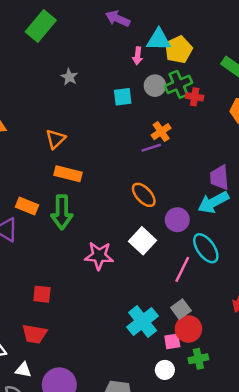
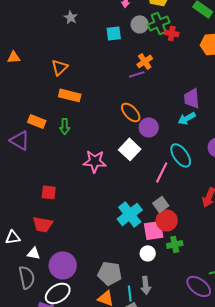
cyan arrow: (213, 202) -> (187, 118), size x0.7
green arrow: (62, 212) -> (65, 126), size x0.6
purple circle: (177, 220) -> (149, 127), moved
pink square: (172, 341) -> (154, 230), size x1.5

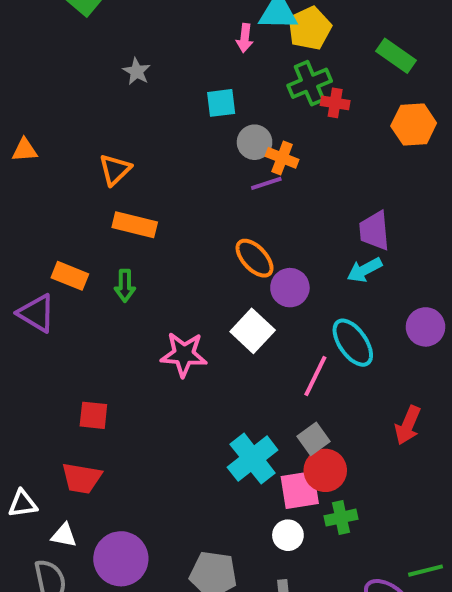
gray circle: (140, 24) -> (255, 142), moved
orange cross: (145, 61) -> (282, 158), turned -35

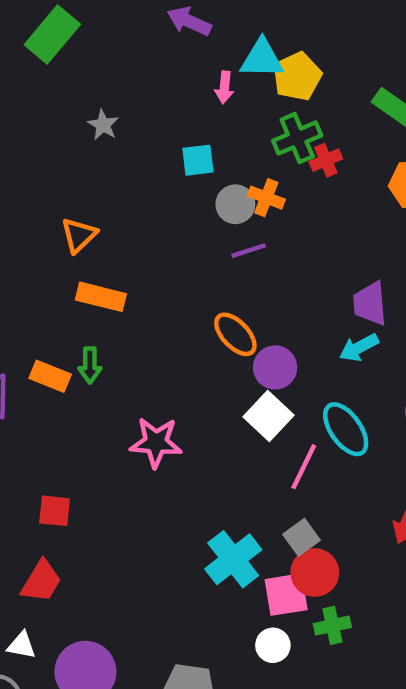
red cross: (335, 103) -> (326, 160), turned -32
orange cross: (282, 158) -> (266, 198), moved
orange rectangle: (70, 276) -> (50, 376), moved
white square: (253, 331) -> (268, 416), moved
red trapezoid: (82, 478) -> (41, 581), turned -69

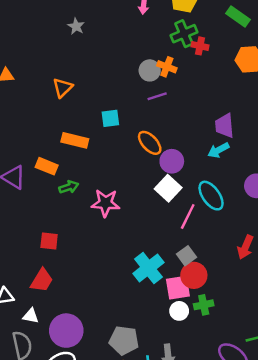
cyan square: (198, 160) -> (110, 118), moved
red cross: (326, 160) -> (200, 46), turned 35
orange rectangle: (101, 297) -> (75, 140), moved
green arrow: (90, 365) -> (69, 187), moved, turned -108
white circle: (273, 645) -> (179, 311), moved

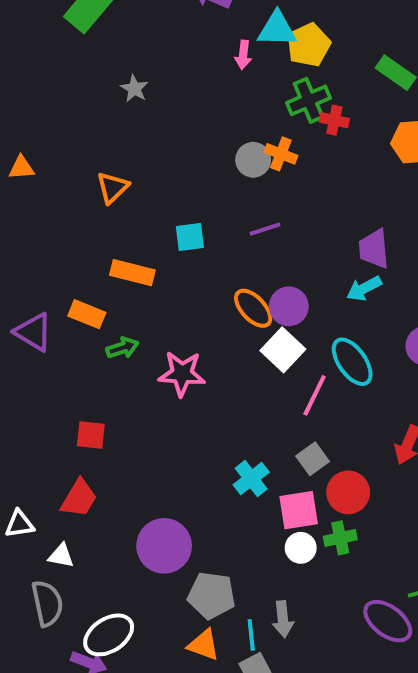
purple line: (157, 96) -> (265, 229), moved
orange ellipse: (150, 143) -> (253, 308), moved
cyan cross: (148, 268) -> (251, 479), size x0.7
red circle: (194, 275) -> (348, 492), moved
purple circle: (66, 331) -> (164, 546), moved

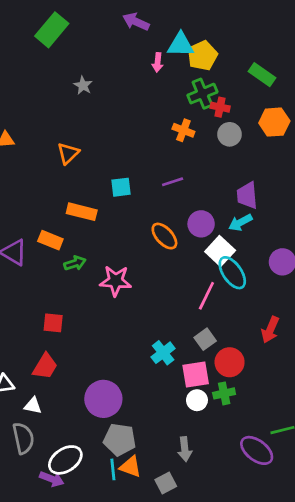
gray circle: (253, 160) -> (230, 134), moved
purple circle: (289, 306) -> (201, 224), moved
white square: (283, 350) -> (220, 251), moved
gray pentagon: (212, 595) -> (120, 440), moved
cyan line: (251, 635) -> (113, 469), moved

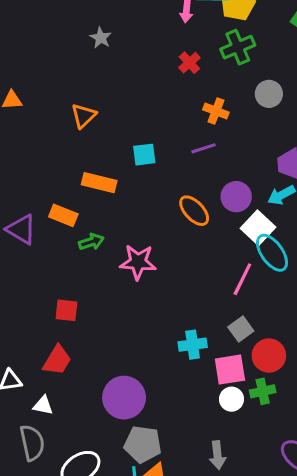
red cross: (220, 107) -> (189, 63), moved, turned 36
orange cross: (183, 130) -> (216, 111), moved
cyan cross: (163, 353) -> (193, 345), turned 30

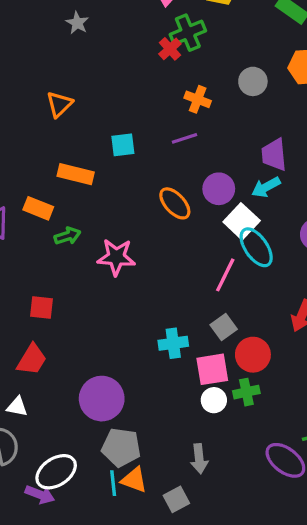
green cross: (238, 47) -> (188, 33), moved

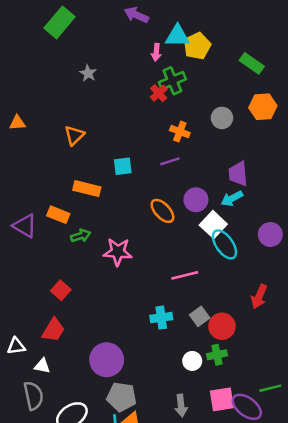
pink line: (225, 275) -> (185, 275), moved, turned 50
red square: (41, 307) -> (61, 290), turned 36
gray square: (224, 327) -> (200, 316), moved
pink square: (212, 369) -> (222, 399), moved

